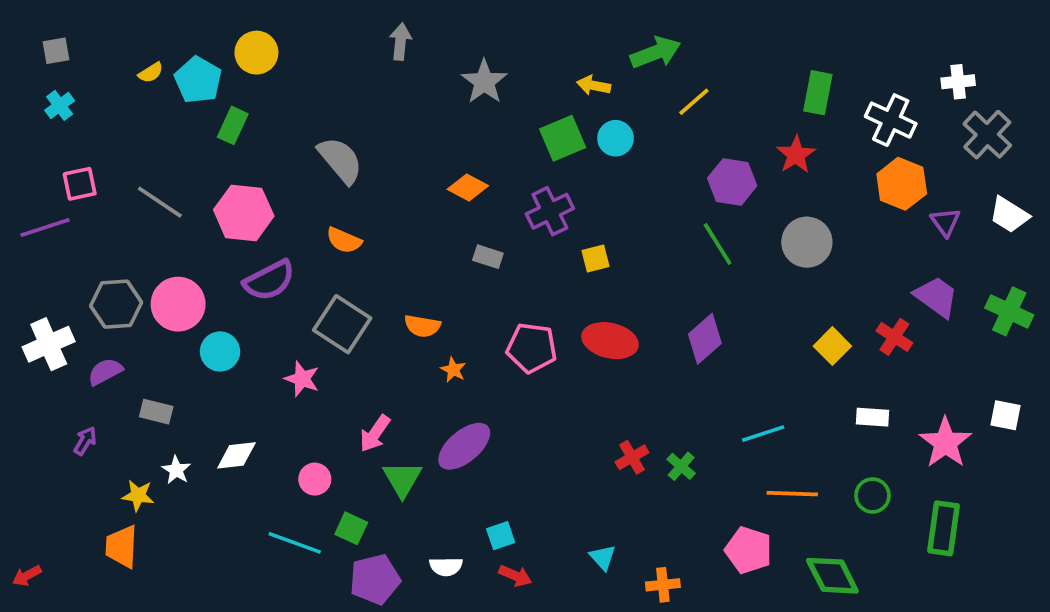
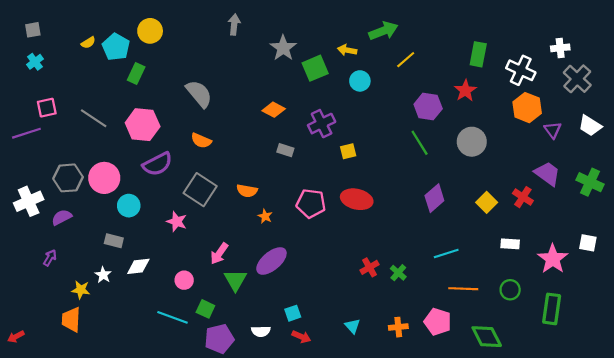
green square: (563, 138) -> (315, 68), moved
purple diamond: (705, 339) -> (434, 198), moved
gray rectangle: (156, 412) -> (114, 241), moved
orange cross: (663, 585) -> (398, 327), moved

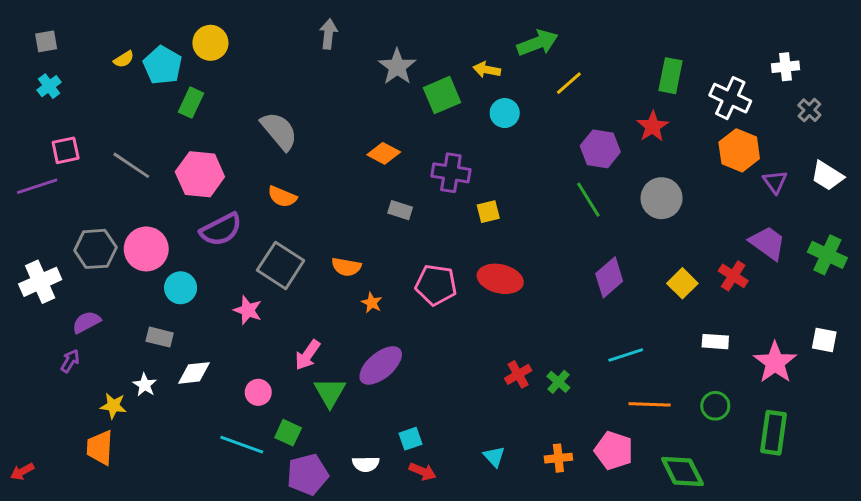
gray cross: (577, 79) -> (809, 110), size x0.6
purple cross: (322, 124) -> (451, 173), turned 35
purple semicircle: (62, 217) -> (86, 322), moved

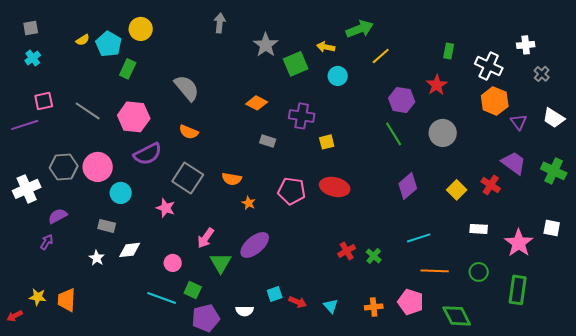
green rectangle: (670, 76) -> (449, 51), size x0.7
yellow star: (113, 406) -> (38, 297), moved
red arrow: (423, 472) -> (298, 302), moved

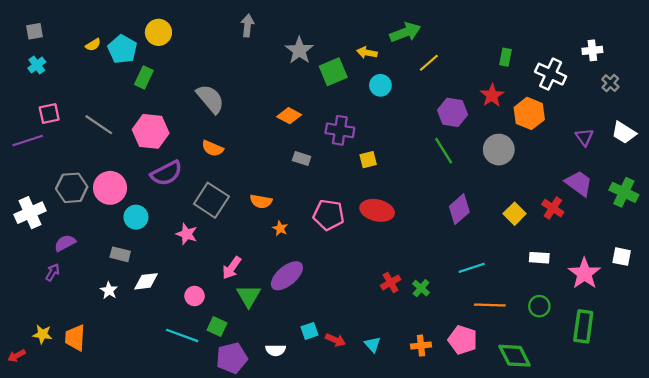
orange hexagon: (495, 101) -> (529, 113), moved

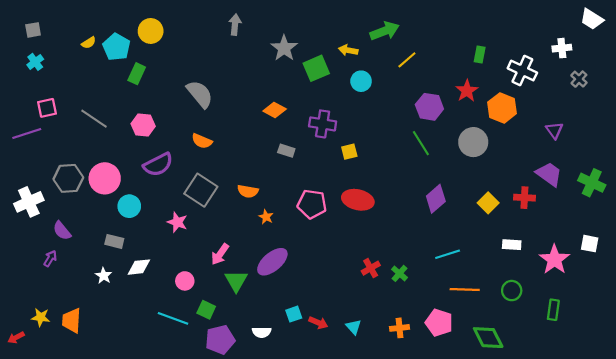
pink hexagon: (151, 131) -> (143, 125), size x0.7
white trapezoid: (624, 133) -> (592, 19), moved
red cross: (553, 208) -> (524, 198), turned -30
purple semicircle: (65, 243) -> (62, 231), turned -102
green rectangle: (583, 326) -> (553, 310), size x0.7

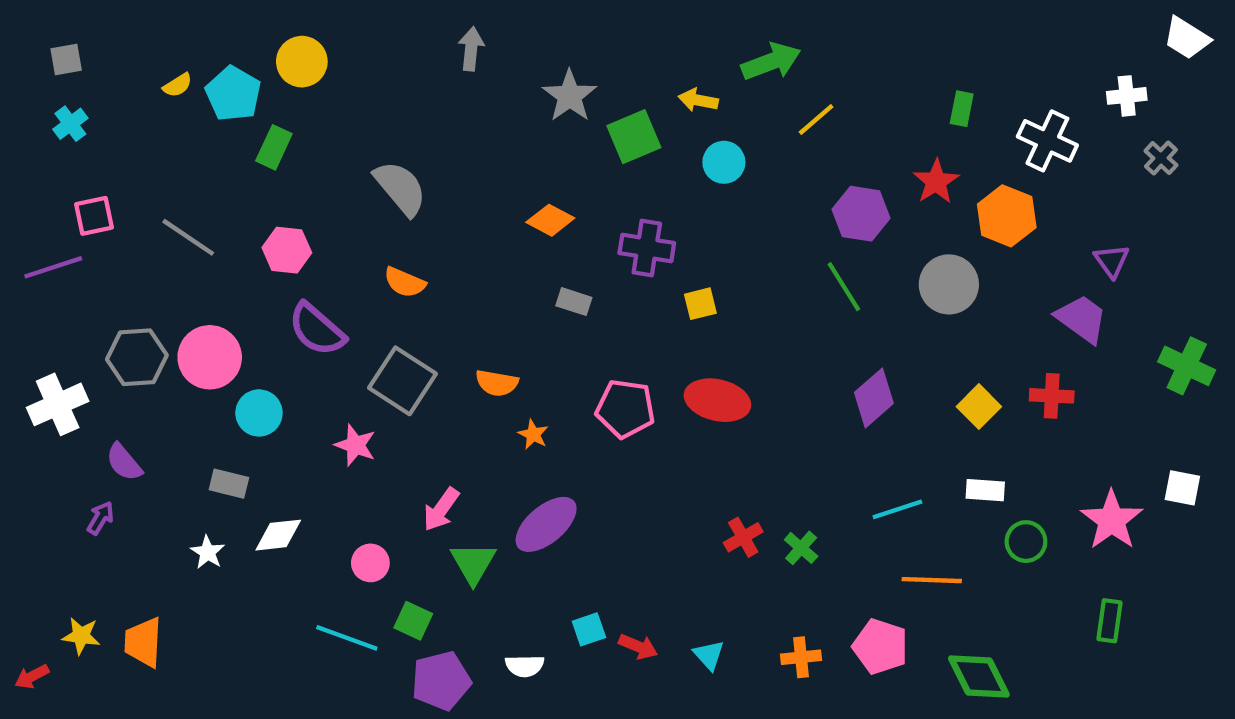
purple semicircle: (158, 165) -> (317, 329), turned 68
purple trapezoid: (549, 174) -> (1082, 319), moved
white rectangle: (512, 245) -> (985, 490), moved
green circle: (512, 291) -> (1026, 542), moved

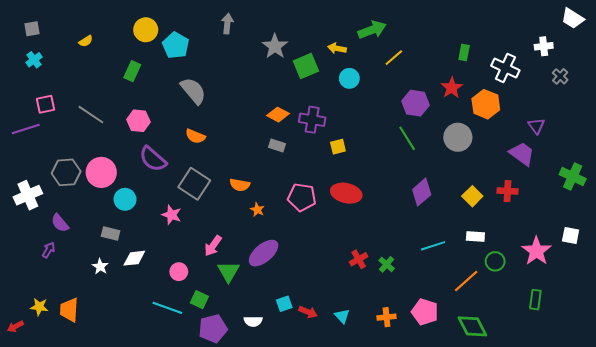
cyan pentagon: (233, 94) -> (176, 45), moved
orange diamond: (550, 220) -> (278, 115), moved
orange line: (932, 580) -> (466, 281), moved, turned -44

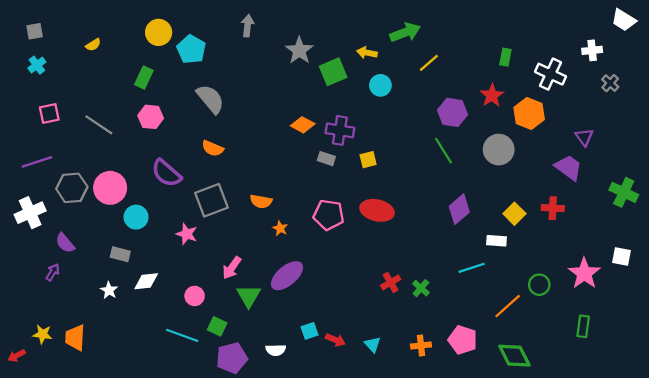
pink hexagon: (138, 121) -> (151, 117), moved
purple line: (26, 129) -> (37, 162), moved
gray rectangle: (277, 146) -> (326, 159), moved
gray square: (194, 184) -> (211, 200), turned 36
white rectangle: (475, 237) -> (496, 241), moved

